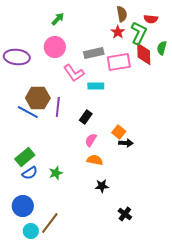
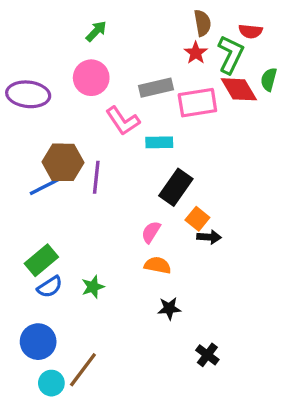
red diamond: (144, 54) -> (239, 89), turned -30
blue line: (28, 112) -> (46, 186), turned -55
black rectangle: (86, 117) -> (176, 187), moved, size x1.5

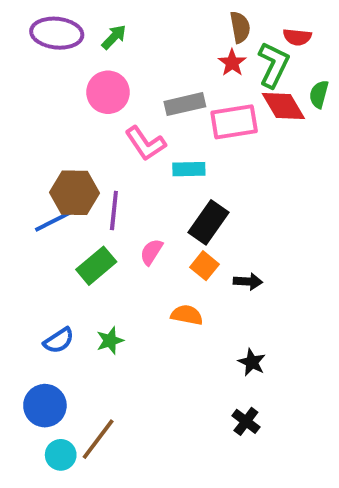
purple ellipse: (28, 94) -> (57, 33), moved
orange square: (197, 219) -> (205, 266), moved
pink semicircle: (151, 232) -> (151, 252), moved
green rectangle: (41, 260) -> (96, 266), moved
black star: (169, 308) -> (252, 362), moved, turned 30

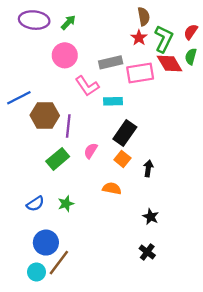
red semicircle: (297, 37) -> (191, 32), moved, turned 119
blue line: (55, 220) -> (19, 98), moved
black arrow: (248, 281) -> (148, 168), turned -84
blue circle: (45, 406) -> (46, 243), moved

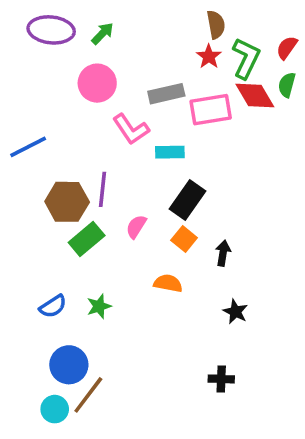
brown hexagon: (45, 115) -> (67, 202), moved
black star: (151, 217) -> (235, 312), moved
black cross: (147, 252) -> (221, 379), turned -35

